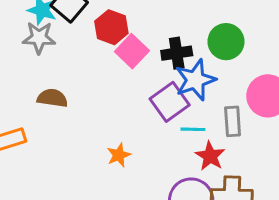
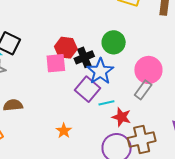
red hexagon: (111, 27) -> (66, 48), moved
pink square: (132, 51) -> (56, 63), turned -35
gray rectangle: (233, 121) -> (143, 90), moved, turned 54

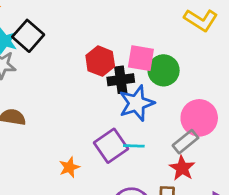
pink square: (56, 63) -> (141, 58), moved
purple square: (88, 89) -> (111, 146), moved
red star: (121, 117) -> (182, 168), moved

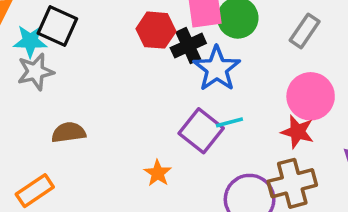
pink circle: (199, 118) -> (311, 96), moved
gray rectangle: (185, 142) -> (305, 31), moved

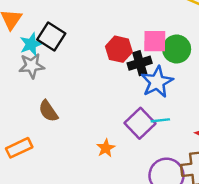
cyan star: (30, 41) -> (31, 44), turned -30
brown semicircle: (69, 132) -> (48, 111), turned -125

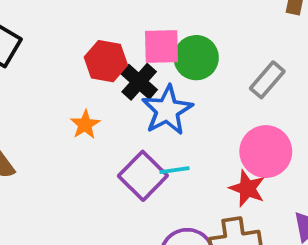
black cross: (140, 63) -> (139, 82), turned -30
orange star: (106, 148) -> (85, 125), moved

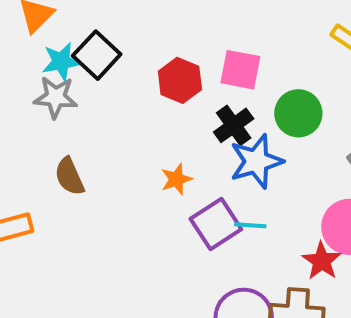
pink square: (162, 46) -> (240, 70), moved
red hexagon: (106, 61) -> (180, 80), moved
orange star: (85, 125) -> (176, 179), moved

